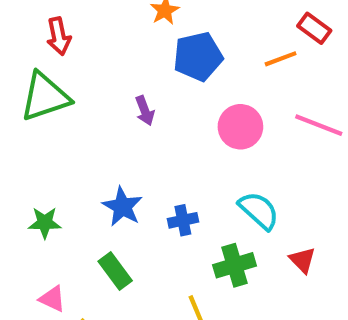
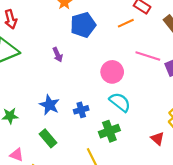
pink circle: (240, 127) -> (112, 72), moved
red triangle: (302, 260) -> (157, 139), moved

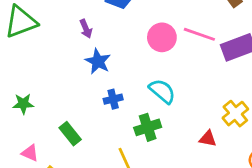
pink circle: (112, 72) -> (162, 37), moved
blue star: (49, 105) -> (98, 61), moved
red triangle: (157, 139) -> (208, 139), turned -32

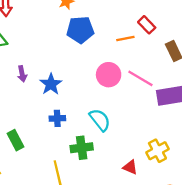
purple arrow: (86, 29) -> (22, 74), moved

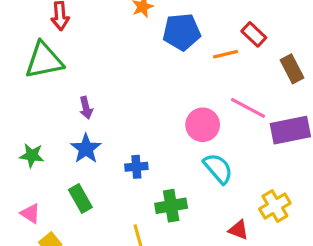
blue pentagon: (80, 30) -> (182, 32), moved
pink circle: (109, 75) -> (203, 125), moved
blue star: (51, 84) -> (86, 149), moved
cyan semicircle: (100, 120) -> (218, 168), moved

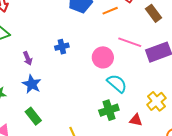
blue cross: (136, 167) -> (62, 47), moved
green cross: (171, 206) -> (109, 110), moved

